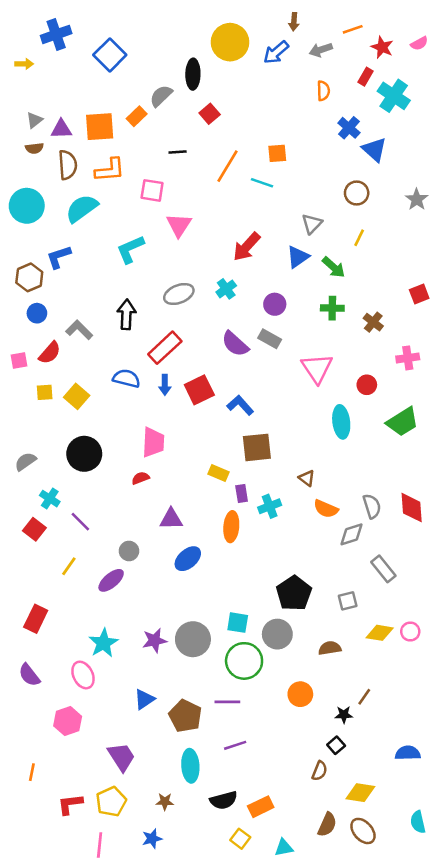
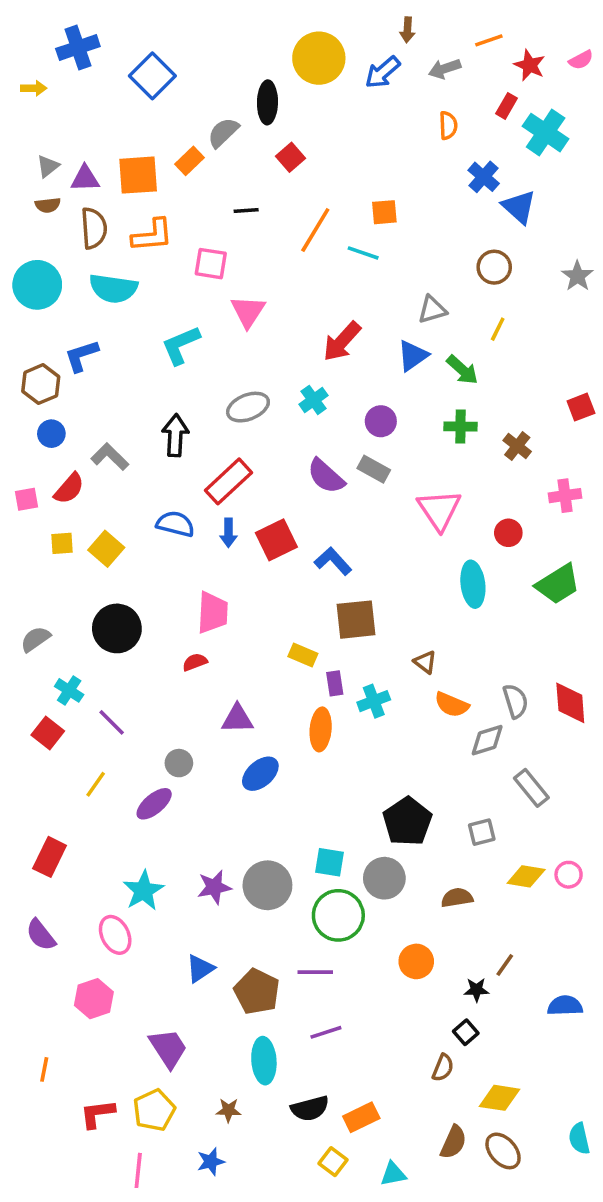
cyan semicircle: (82, 208) -> (113, 288), turned -136
gray triangle: (312, 224) -> (432, 310), turned 30
blue semicircle: (408, 753) -> (565, 1006), moved

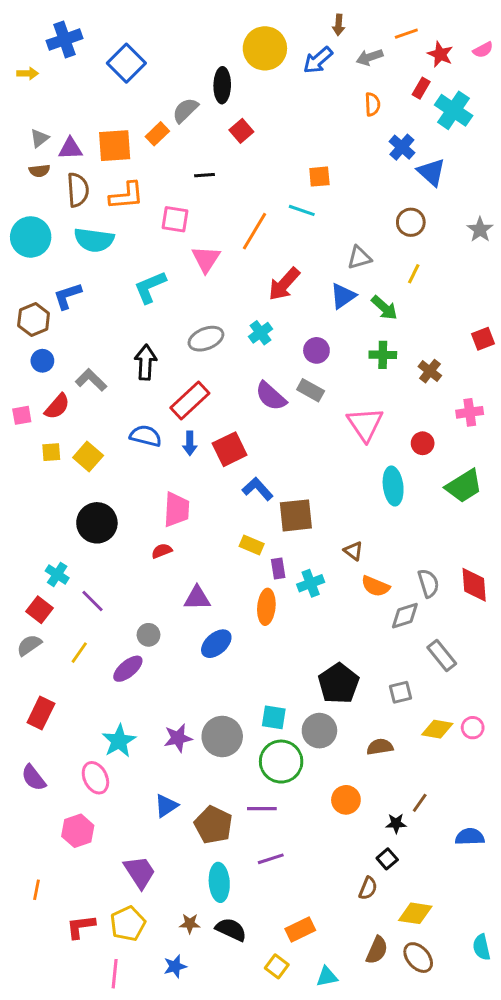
orange line: (315, 230) -> (255, 231), moved
blue L-shape: (333, 561) -> (258, 489), moved
gray semicircle: (35, 639) -> (29, 645), moved
black semicircle: (310, 1108) -> (231, 930), moved, turned -140

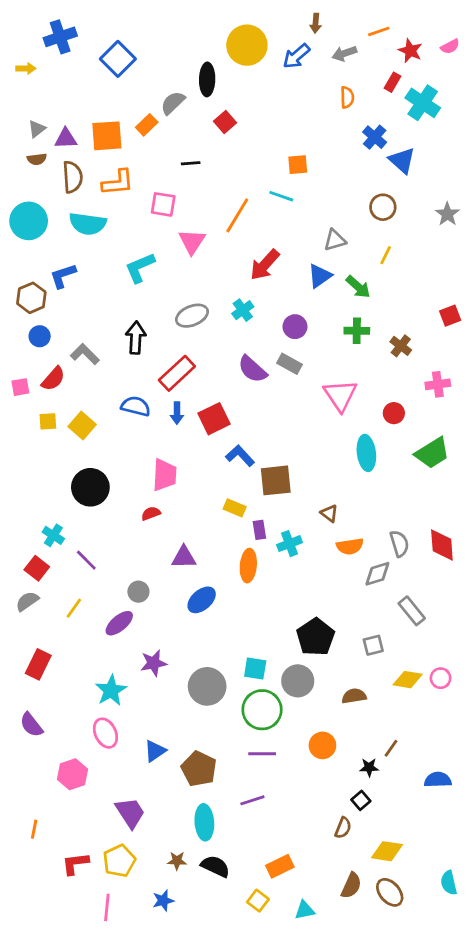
orange semicircle: (375, 586) -> (350, 546), turned -32
purple star: (178, 738) -> (154, 663), moved
pink ellipse: (95, 778) -> (105, 733), moved
purple line: (262, 809) -> (262, 754), moved

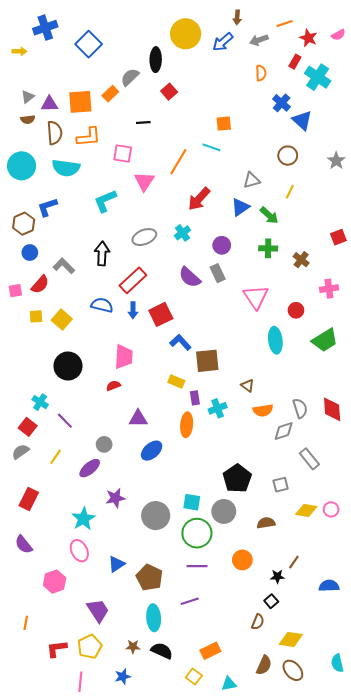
gray rectangle: (289, 364) -> (218, 273), turned 36

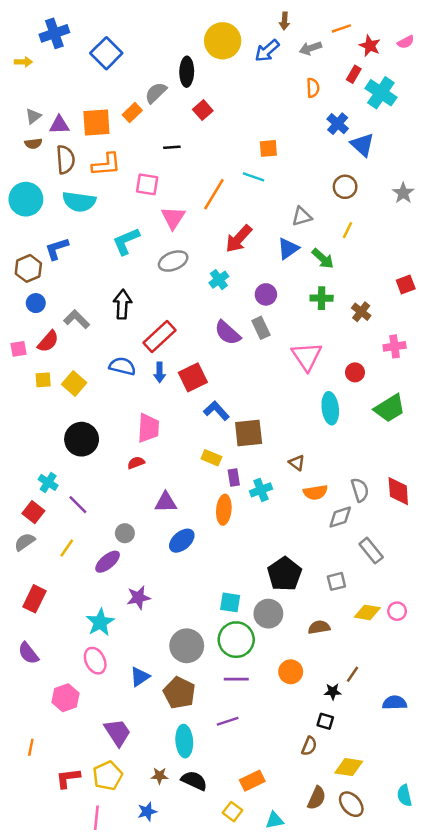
gray ellipse: (144, 237) -> (173, 261), moved
gray circle: (156, 516) -> (187, 646), moved
black square: (271, 601) -> (325, 721), turned -32

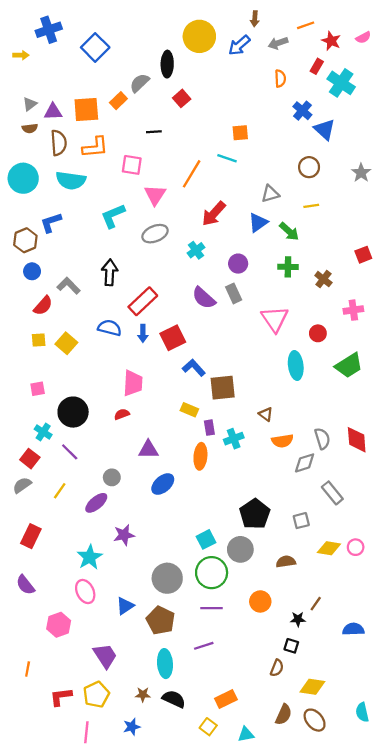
yellow line: (348, 230) -> (311, 206), turned 56
pink square: (18, 349) -> (38, 389), moved
black circle: (82, 439) -> (73, 412), moved
cyan square: (230, 602) -> (206, 539), turned -36

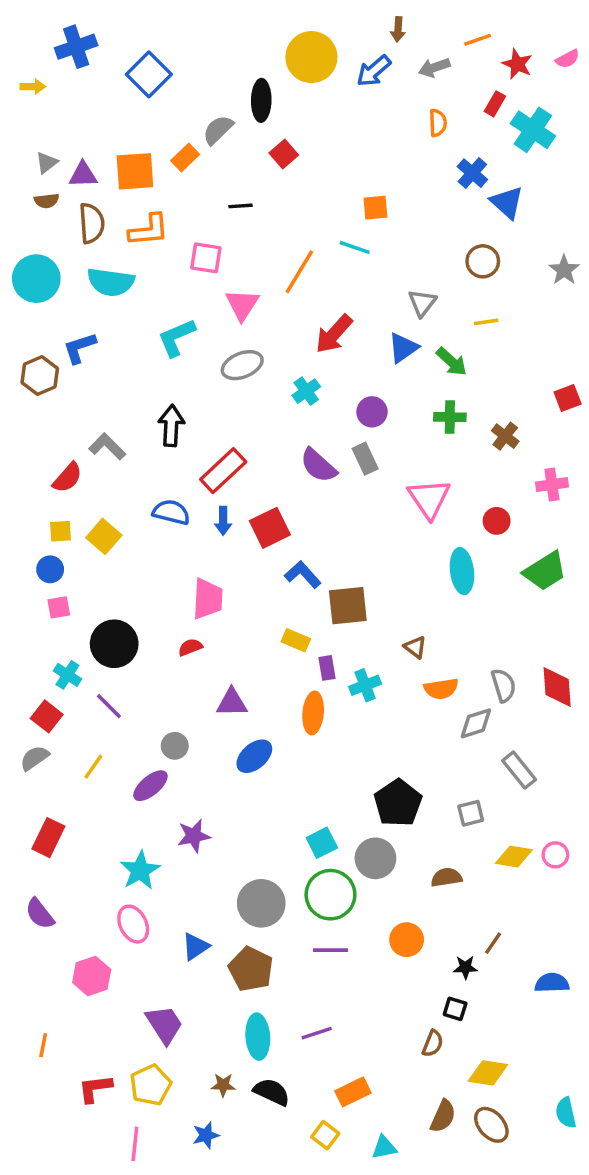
gray triangle: (270, 194) -> (422, 303), turned -36
blue circle: (32, 271) -> (50, 569), moved
purple line: (204, 646) -> (317, 1033), moved

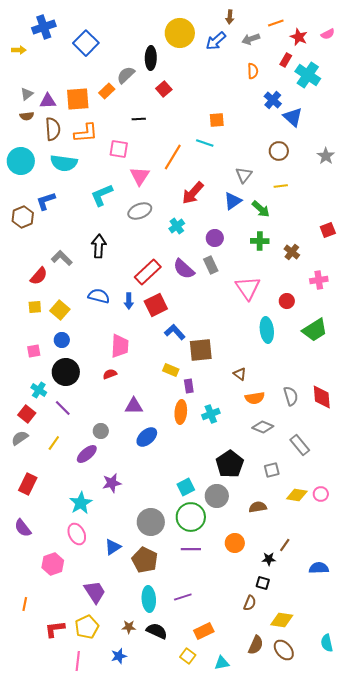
red rectangle: (223, 471) -> (148, 272), moved
blue circle: (50, 569) -> (62, 340), moved
cyan cross: (365, 685) -> (211, 414), moved
gray diamond: (476, 723) -> (263, 427), moved, turned 40

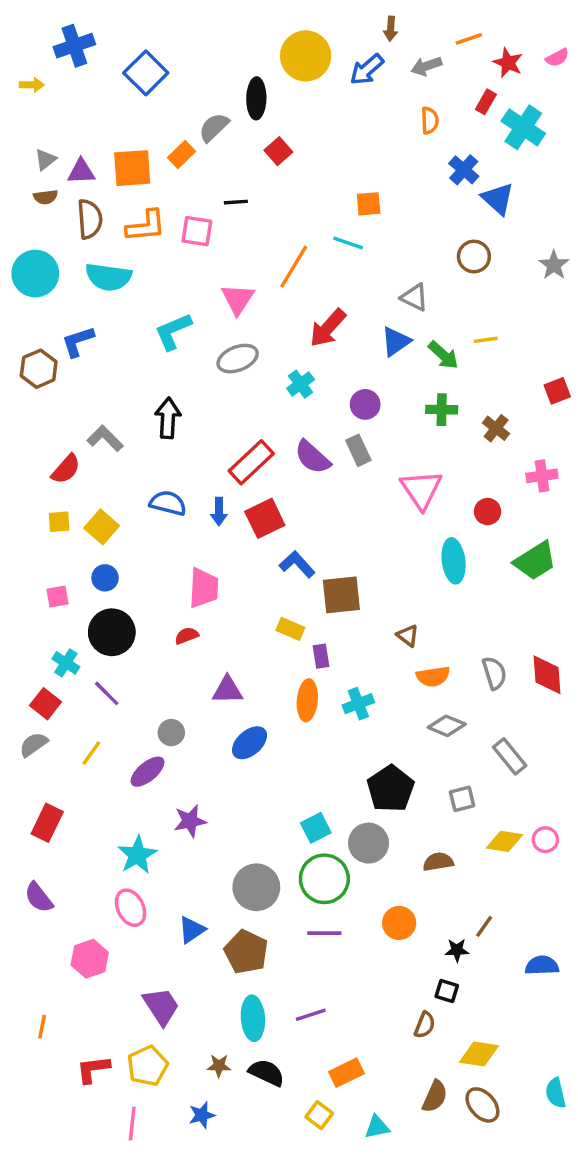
pink square: (119, 149) -> (197, 231), moved
gray triangle: (244, 175) -> (414, 297), turned -42
yellow line: (281, 186) -> (486, 340), moved

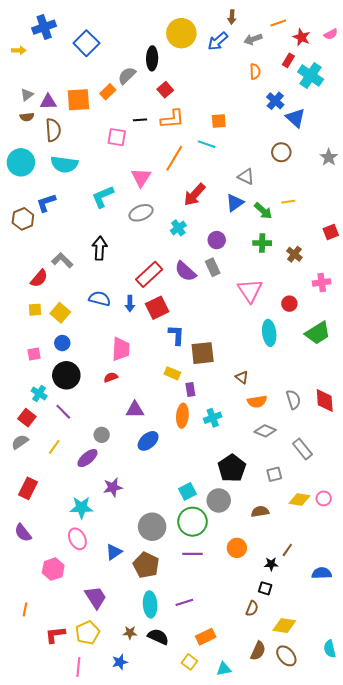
orange L-shape: (146, 226) -> (172, 119), moved
blue L-shape: (297, 564) -> (176, 335), turned 45
cyan star: (137, 855) -> (81, 508), turned 30

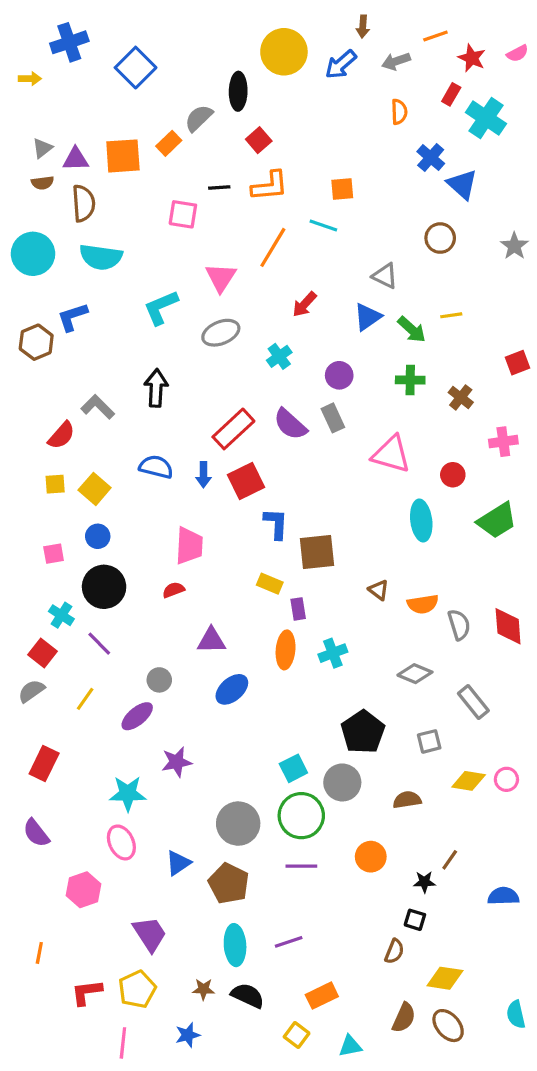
red arrow: (194, 195) -> (304, 304), size x0.7
pink triangle: (250, 291) -> (391, 454), turned -40
orange semicircle: (257, 402) -> (423, 604), moved

